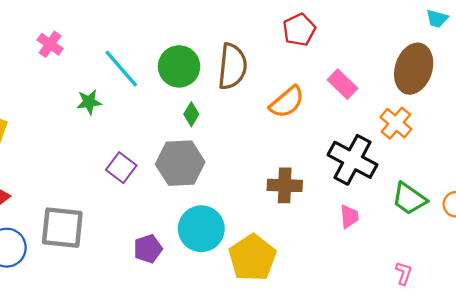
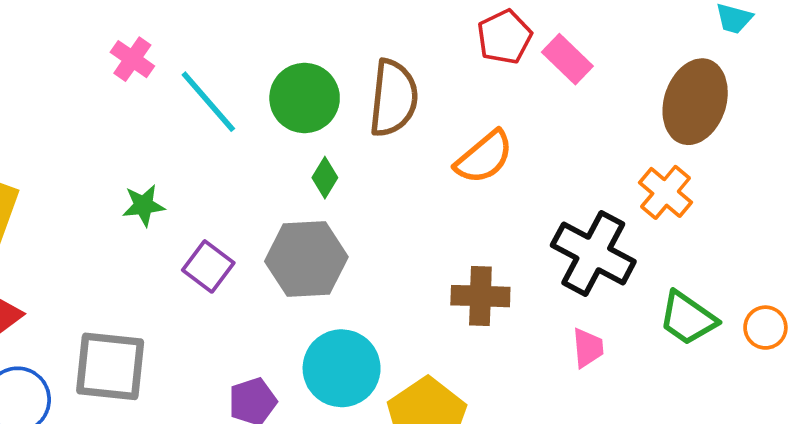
pink cross: (50, 44) -> (132, 59), moved
pink rectangle: (342, 84) -> (567, 59), moved
green star: (89, 102) -> (143, 205), moved

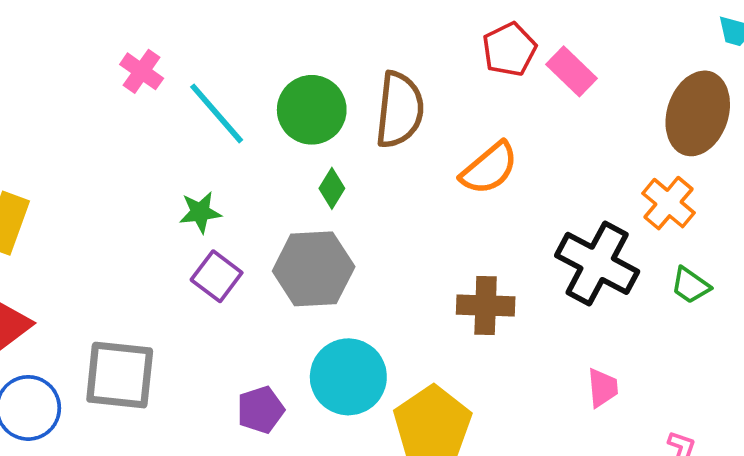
green star: (143, 205) -> (200, 212), moved
green trapezoid: (688, 318) -> (690, 285), moved, size x0.7
pink trapezoid: (588, 348) -> (603, 388), moved

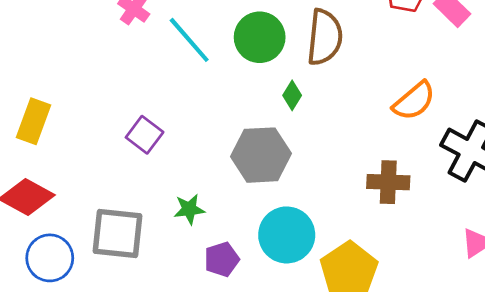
orange semicircle: (489, 168) -> (414, 101), moved
green diamond: (332, 188) -> (292, 95), moved
green star: (200, 212) -> (189, 209), moved
purple square: (217, 276) -> (145, 135), moved

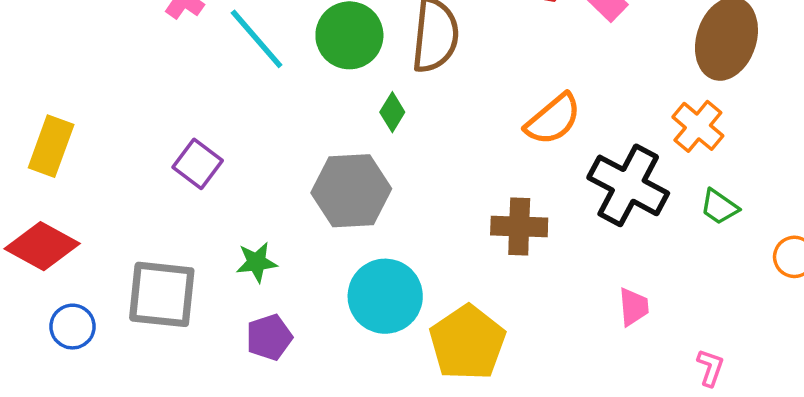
blue circle: (50, 258) -> (72, 327), size x0.7
purple pentagon: (222, 259) -> (269, 337), moved

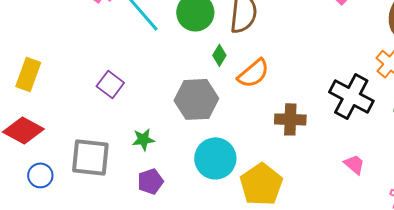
orange semicircle: (553, 119) -> (253, 73), moved
pink trapezoid: (634, 307) -> (354, 164), turned -45

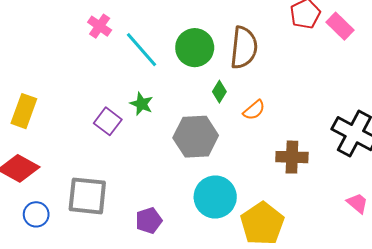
orange semicircle: (253, 73) -> (254, 110), size x0.7
green star: (143, 139) -> (142, 104), moved, turned 30

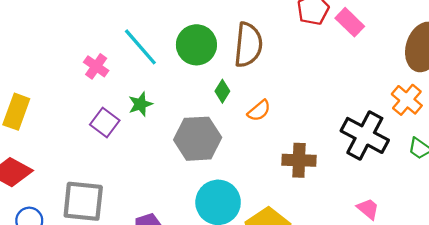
pink cross: (100, 26) -> (96, 66), moved
green star: (142, 104) -> (140, 104), turned 30

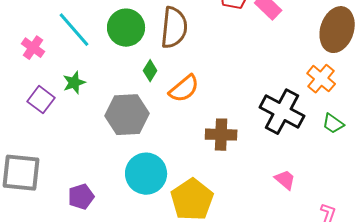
orange semicircle: (259, 111) -> (184, 89), size x1.4

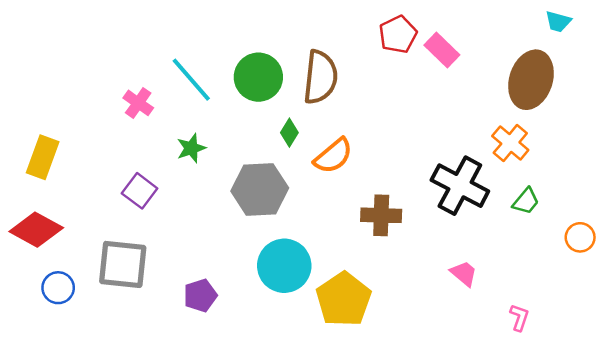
purple square: (41, 100) -> (140, 191), moved
green trapezoid: (333, 124) -> (526, 201), turned -85

